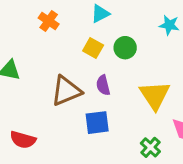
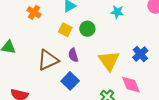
blue square: (97, 123) -> (70, 81), turned -36

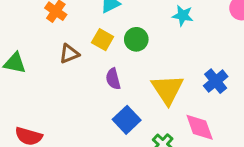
brown triangle: (48, 60) -> (69, 54), moved, size x0.6
blue square: (70, 81) -> (127, 120), moved

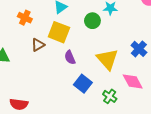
green circle: (136, 39) -> (92, 21), moved
yellow square: (103, 40) -> (59, 32), size x1.5

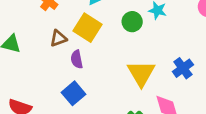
purple semicircle: (70, 57) -> (77, 59), moved
blue square: (83, 84) -> (74, 93), moved

